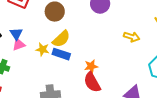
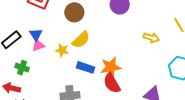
blue rectangle: (61, 54) -> (86, 67), moved
orange star: (91, 66) -> (111, 67), size x1.5

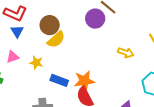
blue triangle: (36, 35) -> (17, 31), moved
yellow semicircle: (81, 40) -> (56, 40), moved

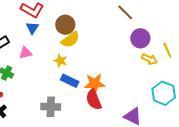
purple circle: (95, 19) -> (140, 38), moved
yellow arrow: (126, 53) -> (149, 59), moved
yellow star: (36, 63) -> (60, 61), moved

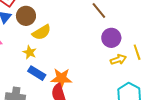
brown circle: (65, 25) -> (26, 16), moved
yellow arrow: (149, 59) -> (118, 60), turned -49

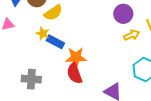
blue rectangle: (37, 73) -> (55, 42), moved

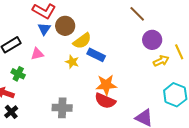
blue rectangle: (55, 42) -> (96, 55), moved
red semicircle: (74, 73) -> (105, 101), turned -45

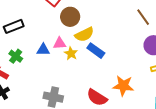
blue triangle: (44, 29) -> (43, 50), moved, turned 48
pink triangle: (37, 54) -> (60, 43), moved
orange star: (106, 85) -> (123, 86), moved

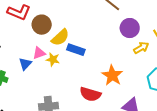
blue triangle: (43, 50) -> (25, 64), turned -32
orange star: (123, 86) -> (112, 75), turned -30

